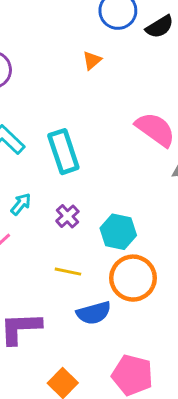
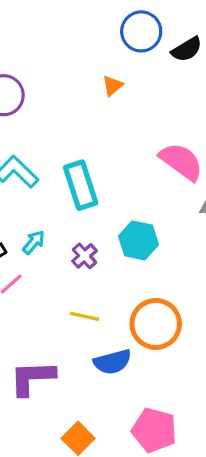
cyan hexagon: (118, 232) -> (138, 240), moved

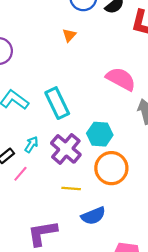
purple cross: (85, 256) -> (66, 149), size x1.8
orange circle: (156, 324) -> (111, 168), moved

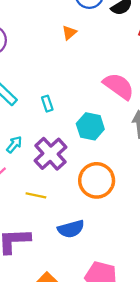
cyan rectangle: (57, 103) -> (47, 104), size x0.5
cyan hexagon: (100, 134) -> (90, 126), moved
yellow line: (71, 188) -> (36, 195), moved

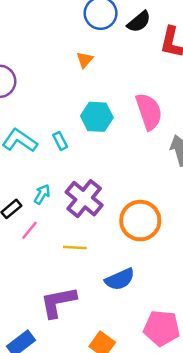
pink semicircle: (119, 86) -> (149, 111), turned 44
cyan rectangle: (47, 104) -> (60, 141), moved
cyan hexagon: (90, 126) -> (97, 117), moved

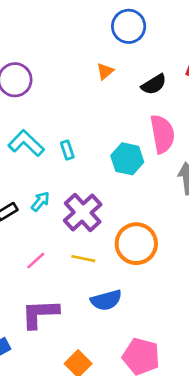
black semicircle: (139, 22) -> (154, 84), moved
cyan hexagon: (97, 117) -> (127, 159), moved
pink line: (30, 230) -> (36, 261), moved
yellow line: (75, 248) -> (83, 259), moved

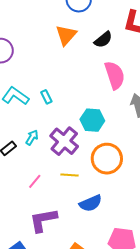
orange triangle: (105, 71) -> (66, 35), size x1.6
cyan hexagon: (127, 159) -> (92, 120), moved

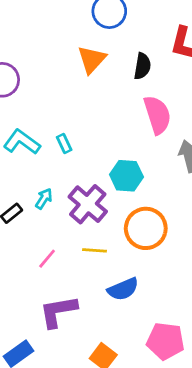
black semicircle: (103, 40) -> (142, 66), turned -42

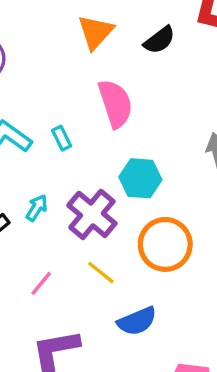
black semicircle: (142, 66) -> (159, 40), turned 44
pink semicircle: (157, 115) -> (115, 104), moved
yellow line: (95, 250) -> (101, 273), turned 35

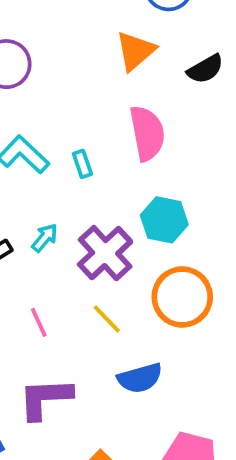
pink line: (41, 283) -> (39, 322), turned -72

